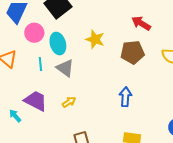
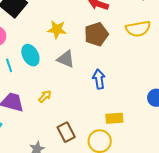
cyan ellipse: (58, 44) -> (30, 55), moved
gray triangle: (65, 68) -> (66, 59), moved

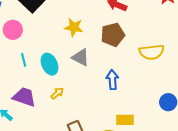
yellow semicircle: (138, 29) -> (152, 52), moved
cyan ellipse: (30, 55) -> (50, 64), moved

